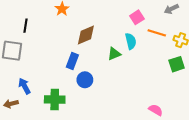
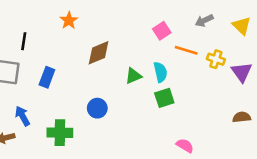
cyan semicircle: (131, 41) -> (160, 72), moved
blue rectangle: (72, 61) -> (47, 77), moved
green square: (177, 64) -> (164, 98), moved

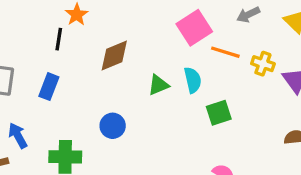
pink square: (162, 31) -> (194, 28), size x1.5
black line: (24, 41) -> (59, 39), moved
green square: (164, 98) -> (219, 113), moved

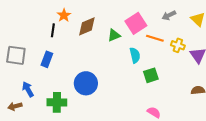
brown diamond: (114, 56) -> (87, 26), moved
green triangle: (158, 85) -> (114, 35), moved
blue circle: (113, 126) -> (86, 83), size x1.5

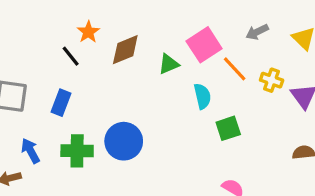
black line: (53, 30) -> (71, 56), turned -48
orange line: (155, 38) -> (235, 69), turned 30
green cross: (57, 102) -> (77, 151), moved

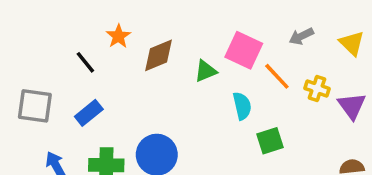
pink square: (204, 45) -> (244, 50), turned -32
black line: (71, 56) -> (85, 62), moved
blue rectangle: (61, 103) -> (89, 113), turned 30

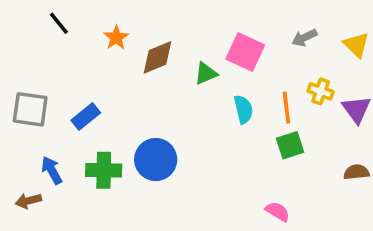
black line: (85, 62) -> (59, 23), moved
orange line: (277, 76) -> (286, 108), moved, turned 36
green square: (270, 141) -> (290, 145), moved

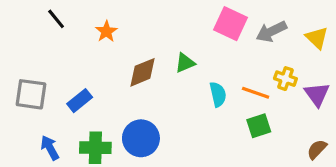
gray arrow: (304, 38) -> (271, 31), size x1.4
pink square: (245, 52) -> (230, 24), moved
brown diamond: (157, 57) -> (143, 72), moved
orange line: (286, 108) -> (256, 93), turned -64
brown semicircle: (356, 172) -> (317, 149), turned -40

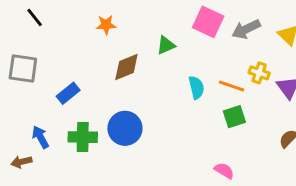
black line: (56, 19) -> (35, 17), moved
orange star: (106, 31) -> (106, 25), moved, turned 30
green triangle: (185, 63) -> (166, 45), moved
gray square: (31, 94) -> (23, 69), moved

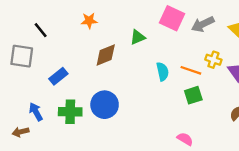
black line: (35, 17) -> (41, 30), moved

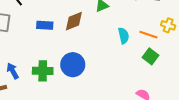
blue rectangle: (58, 76) -> (45, 25), moved, turned 42
green square: (193, 95) -> (150, 56), turned -35

